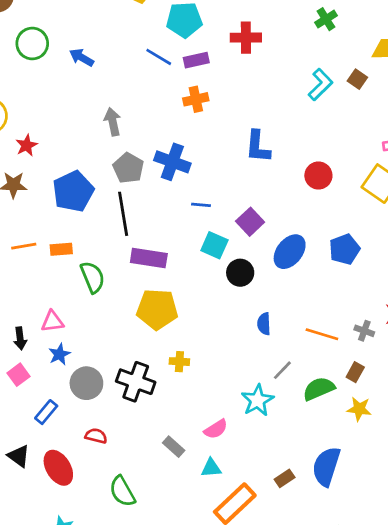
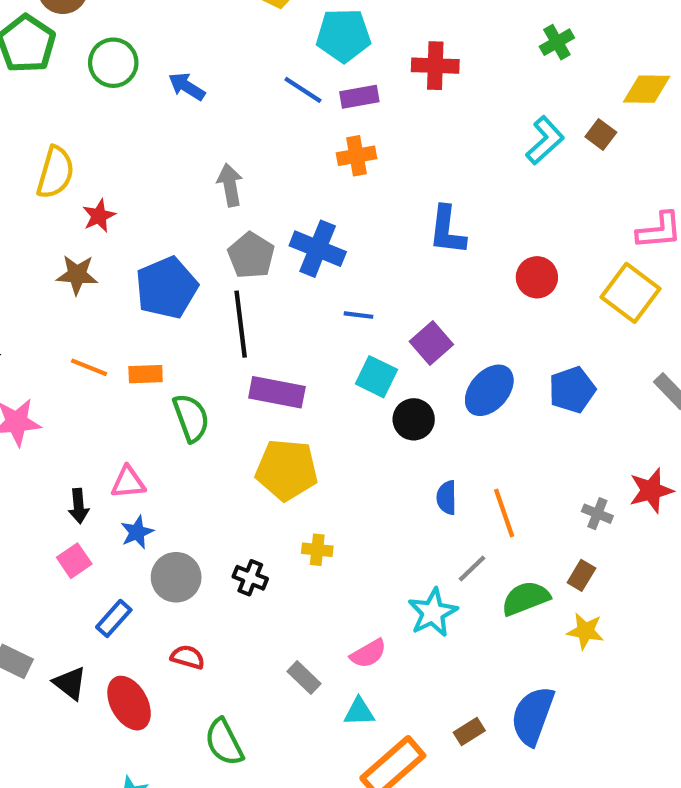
orange line: (24, 246) -> (89, 367), turned 30
orange line: (322, 334) -> (504, 513), moved, turned 52
black cross: (136, 382) -> (250, 578), size x0.6

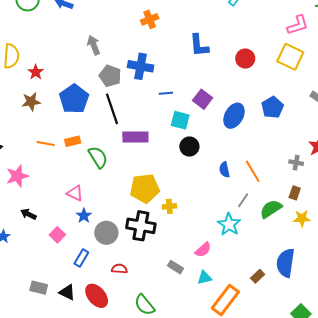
black circle: (414, 419) -> (189, 147), moved
yellow pentagon: (287, 470) -> (145, 188), moved
pink triangle: (128, 482) -> (75, 193), turned 42
black arrow: (79, 506) -> (29, 214), moved, turned 133
black cross: (250, 578) -> (141, 226), size x1.8

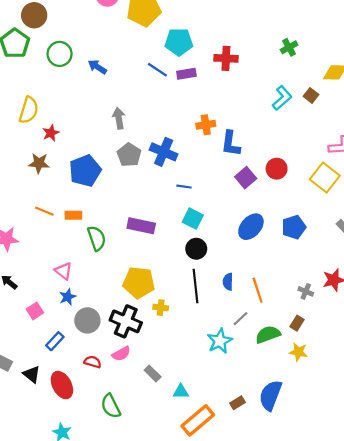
orange cross: (150, 19) -> (206, 125), moved
purple square: (203, 99) -> (246, 178), moved
black line: (112, 109) -> (195, 286), moved
pink semicircle: (203, 250) -> (121, 354), moved

